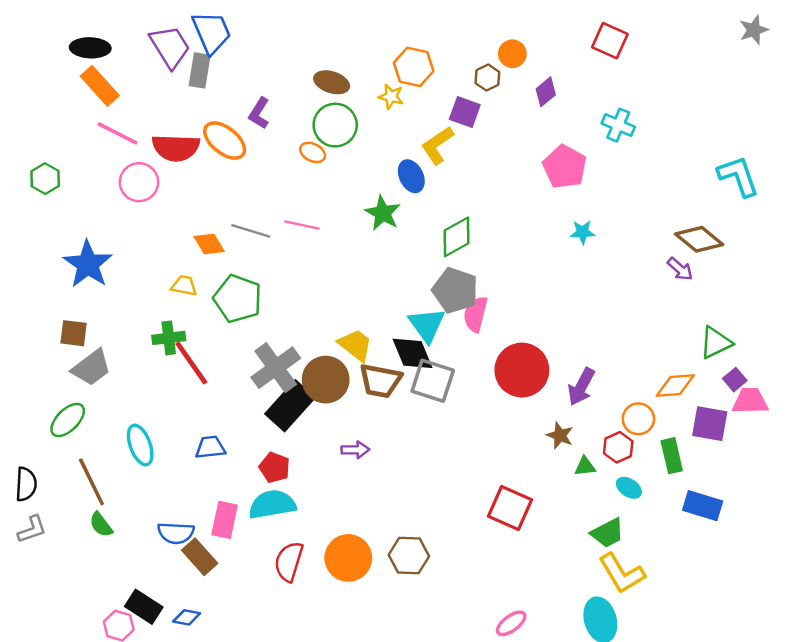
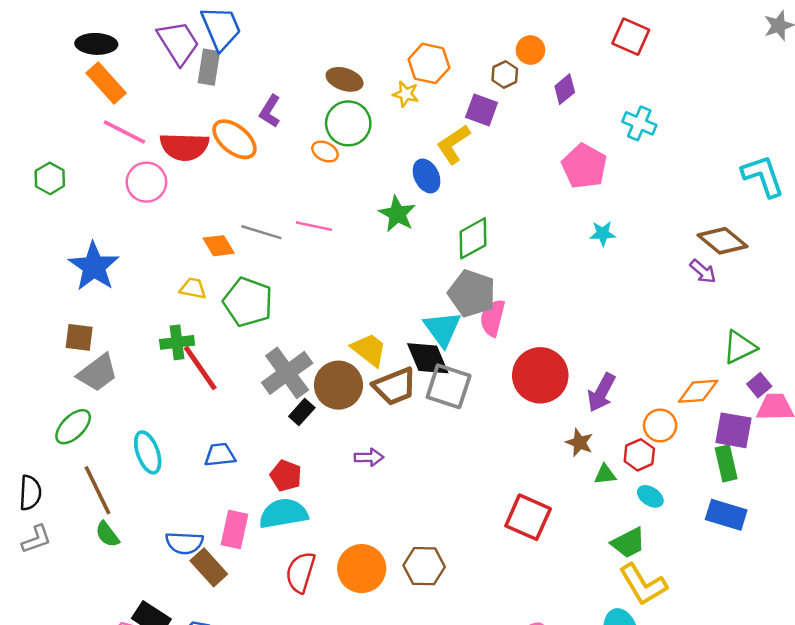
brown trapezoid: (380, 381) -> (395, 386), turned -33
black rectangle: (290, 406) -> (302, 412), size x0.5
green rectangle: (672, 456) -> (726, 463), moved

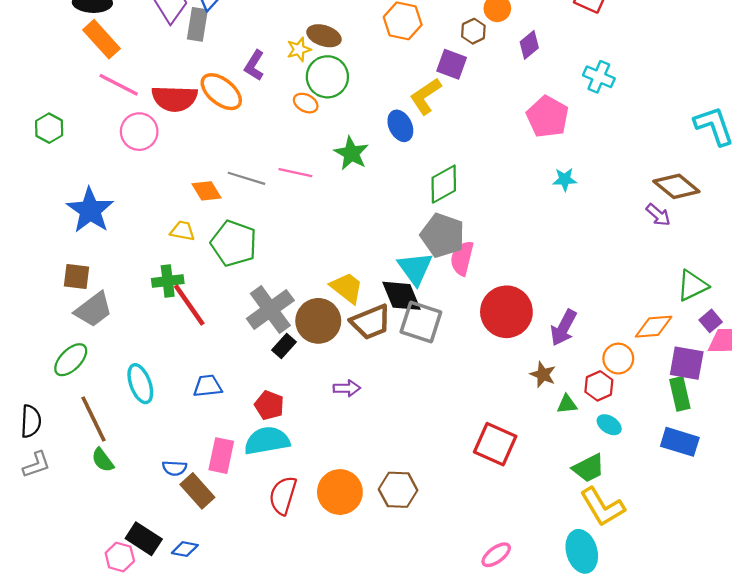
yellow star: (406, 94) -> (299, 49), moved, turned -30
green star: (397, 214) -> (351, 153), moved
blue semicircle: (184, 543) -> (175, 468), size x0.7

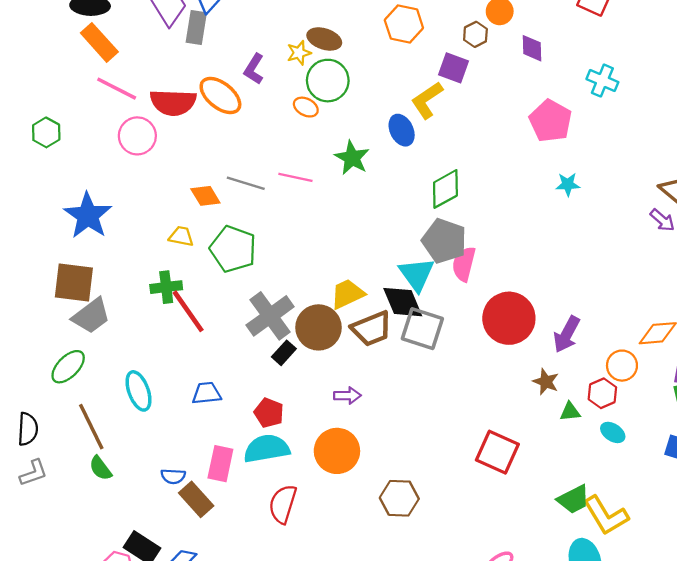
purple diamond: (529, 45) -> (532, 48), turned -52
brown square: (76, 276) -> (74, 282), size x1.5
yellow trapezoid: (347, 288) -> (347, 294), turned -63
green trapezoid: (589, 468) -> (574, 499), moved
orange circle: (340, 492) -> (337, 451), moved

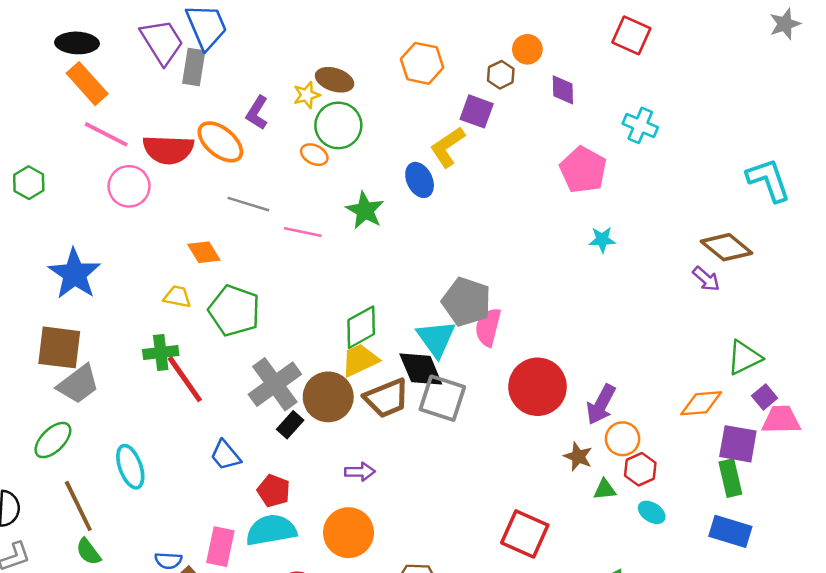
gray line: (246, 183) -> (248, 204), moved
green diamond: (445, 189) -> (361, 327), moved
orange circle: (622, 366) -> (623, 439), moved
blue trapezoid: (207, 393) -> (225, 455), moved, turned -124

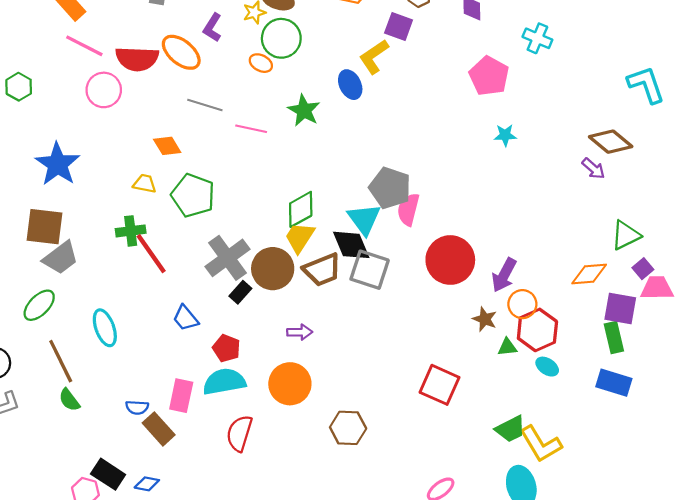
yellow trapezoid: (360, 360) -> (300, 237), turned -32
red hexagon: (640, 469) -> (537, 330), size x1.5

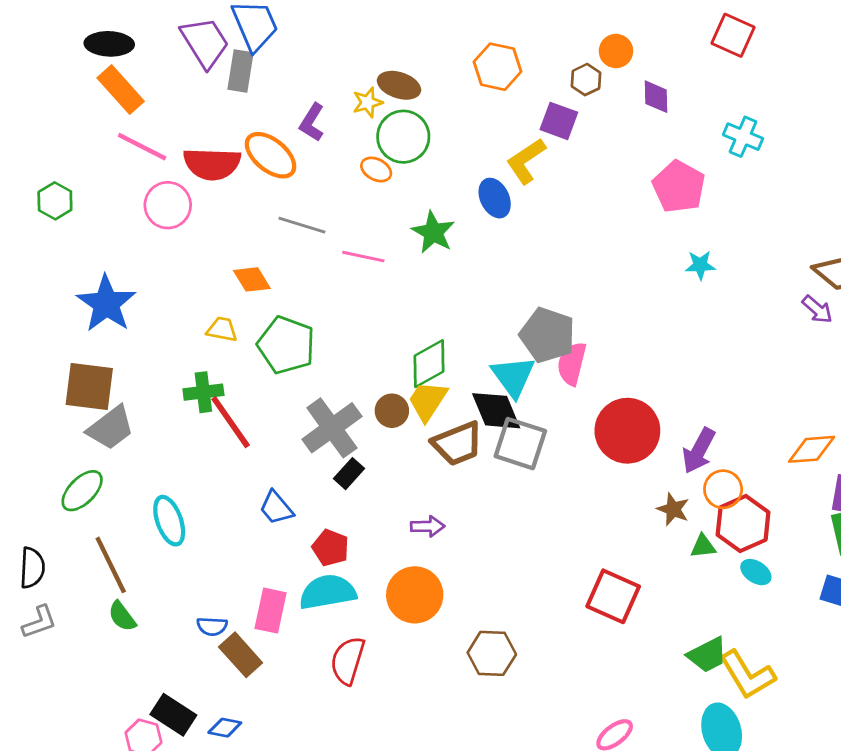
brown circle: (273, 269) -> (392, 411), moved, size x0.6

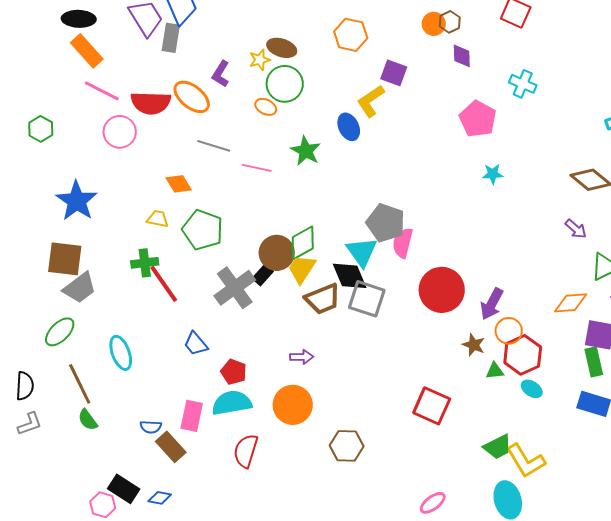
brown hexagon: (586, 80) -> (450, 22), moved
purple arrow: (817, 309) -> (576, 229), moved
brown circle: (392, 411) -> (277, 253), moved, size x1.5
black rectangle: (349, 474) -> (263, 275), moved

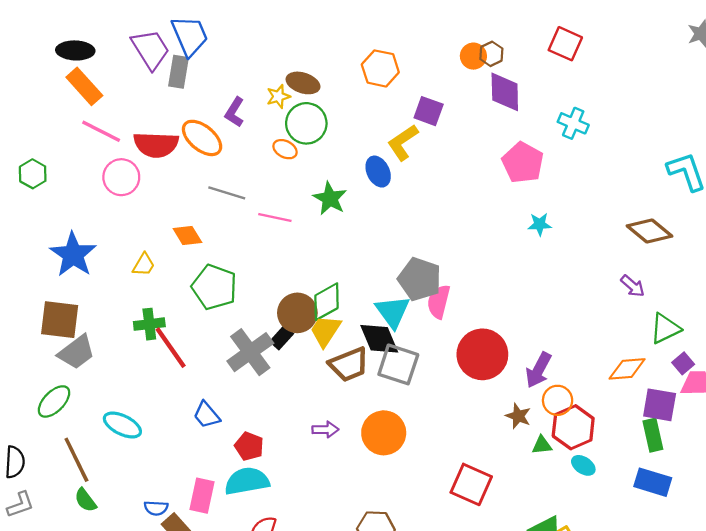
purple diamond: (462, 56) -> (505, 92), size x1.5
yellow trapezoid: (158, 219) -> (144, 265), moved, turned 110
cyan ellipse: (121, 353) -> (122, 425), turned -44
orange circle: (293, 405) -> (384, 433), moved

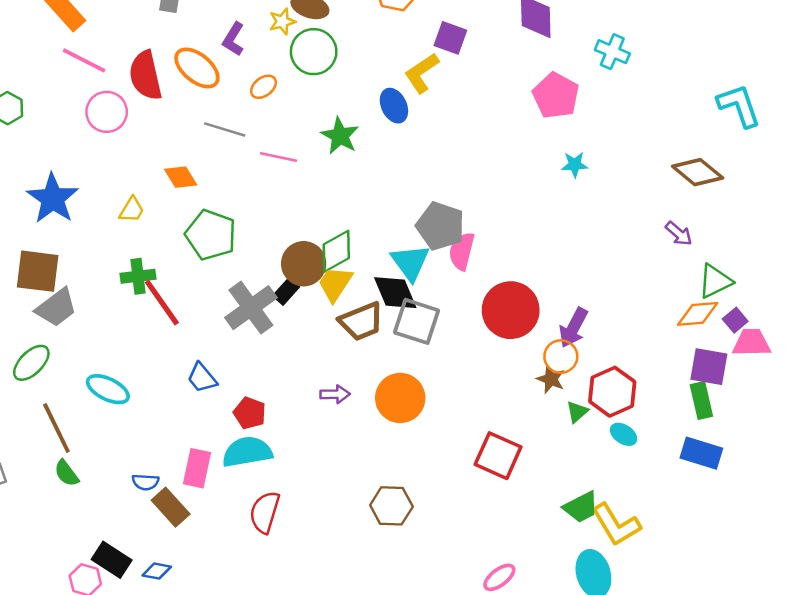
red semicircle: (156, 145) -> (146, 75), turned 75
orange ellipse: (285, 149) -> (263, 87), moved, turned -65
orange diamond: (627, 369) -> (698, 314), moved
orange circle: (558, 400) -> (561, 357), moved
green triangle: (542, 445) -> (577, 412), turned -35

